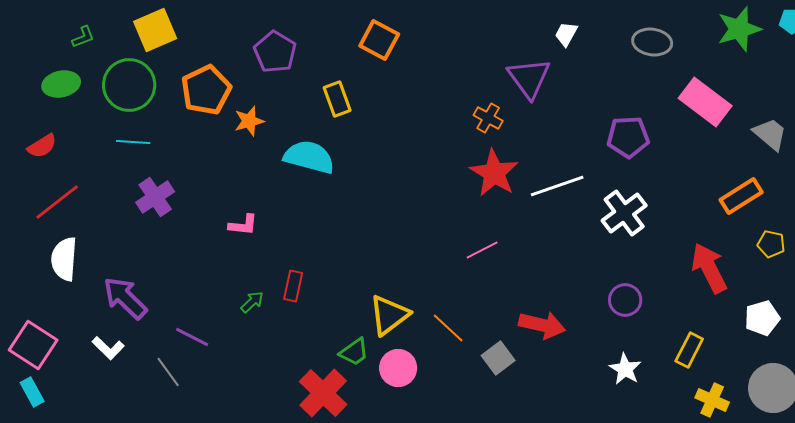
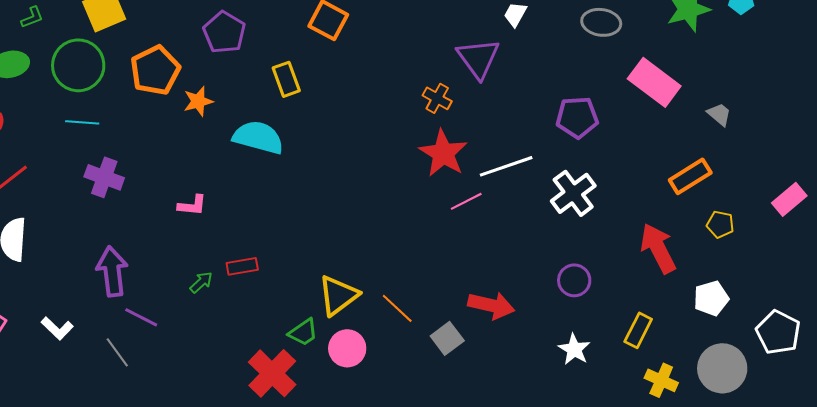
gray trapezoid: (770, 134) -> (719, 114), size x0.7
purple cross: (155, 197) -> (104, 177), turned -36
pink line: (482, 250) -> (466, 201), moved
red rectangle: (293, 286) -> (242, 266), turned 68
purple arrow: (125, 298) -> (112, 271), moved, turned 39

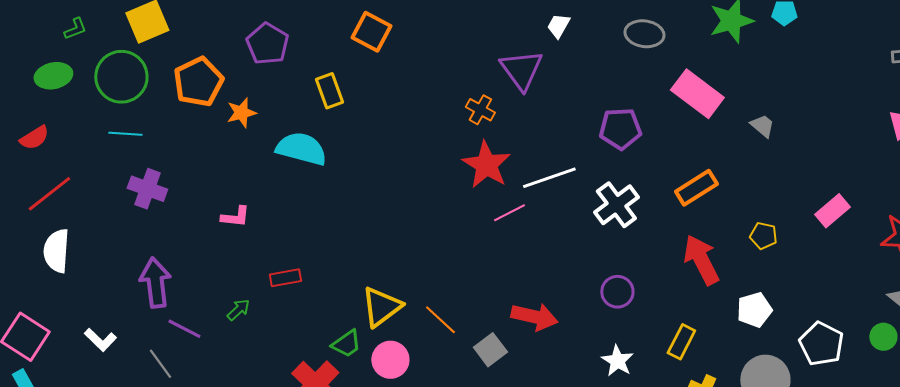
orange rectangle: (690, 176) -> (696, 188), moved
green arrow: (201, 282) -> (238, 310), moved

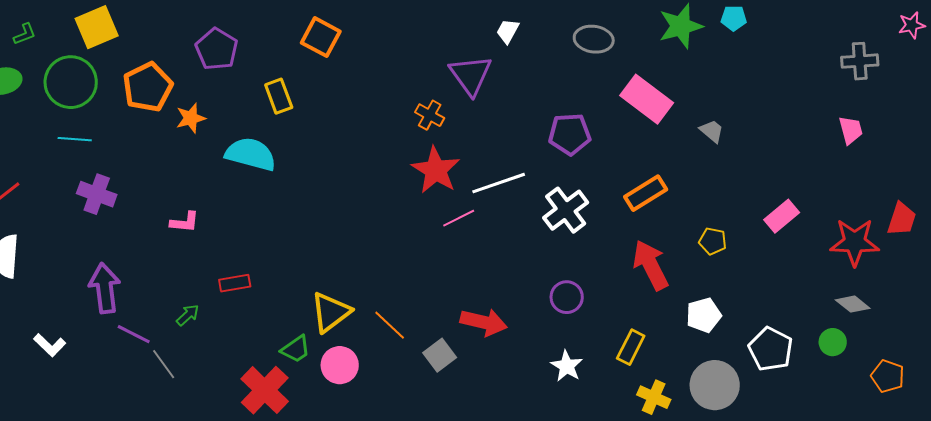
gray line: (160, 364) -> (164, 364), moved

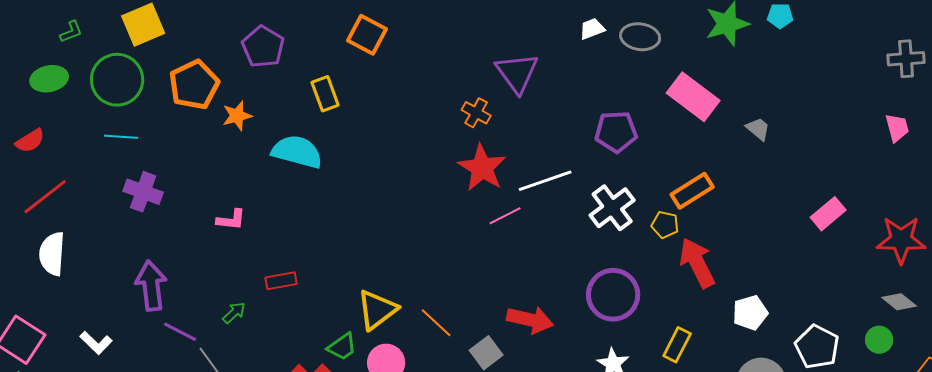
white trapezoid: (508, 31) -> (592, 29), moved, turned 40
yellow pentagon: (713, 241) -> (665, 225), moved
purple circle: (567, 297) -> (613, 295), size x1.6

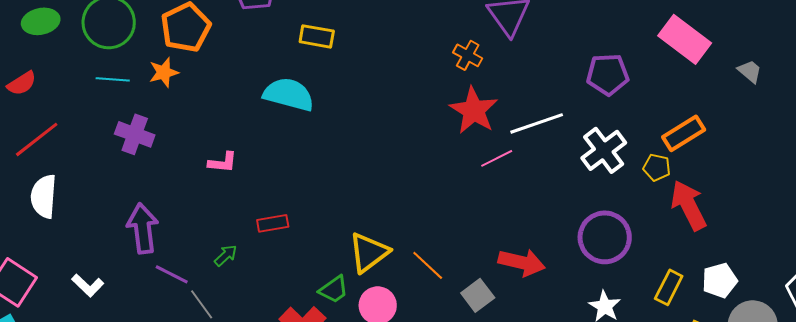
yellow rectangle: (325, 94) -> (317, 36), turned -60
orange star: (237, 116) -> (164, 72), moved
white pentagon: (750, 313) -> (720, 280), moved

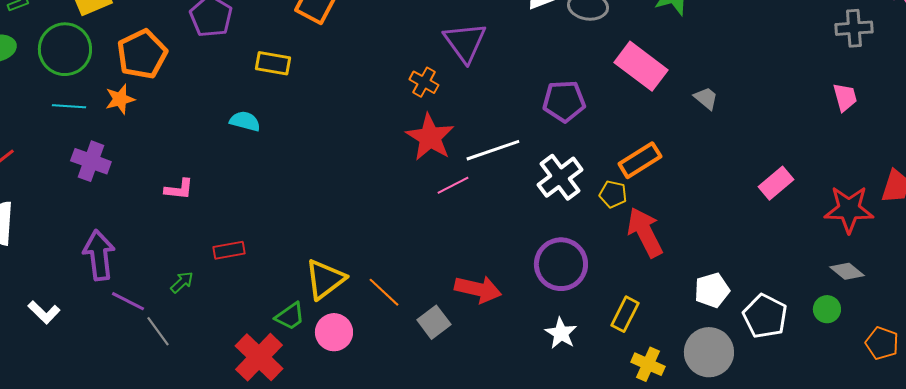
cyan semicircle: (289, 94) -> (245, 121), size x0.6
white pentagon: (720, 280) -> (712, 290), moved

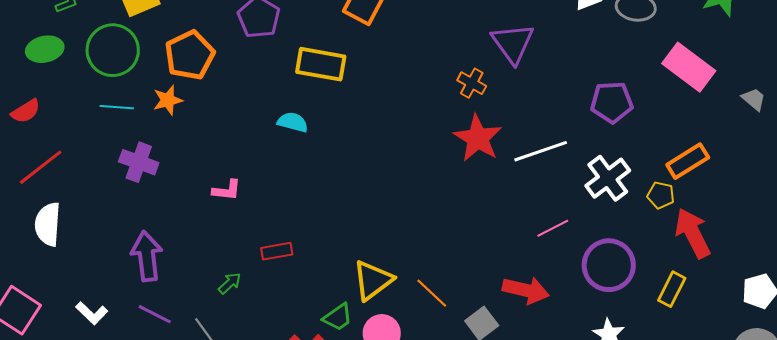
yellow rectangle: (273, 63) -> (321, 64), size x1.4
pink line: (453, 185) -> (553, 228), moved
purple line: (128, 301) -> (155, 314), moved
yellow rectangle: (625, 314) -> (672, 289), moved

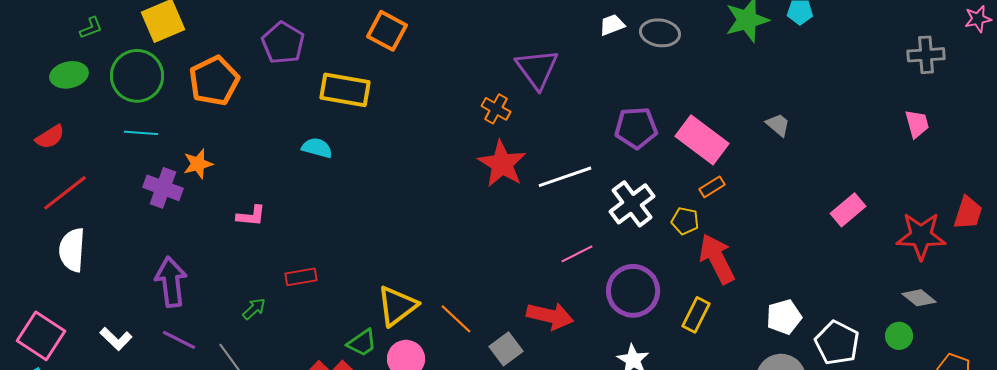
pink rectangle: (689, 67) -> (702, 140), moved
orange star: (168, 100) -> (198, 164), moved
orange rectangle: (688, 161) -> (712, 187), size x0.6

